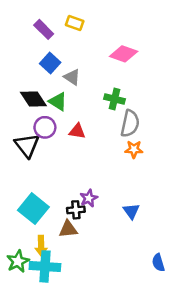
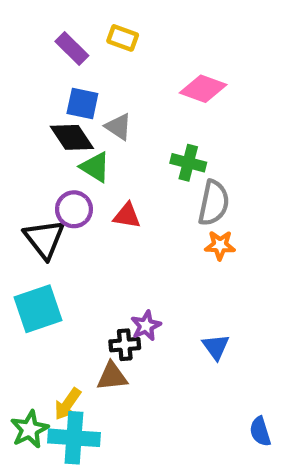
blue square: (50, 63) -> (82, 104), turned -30
black diamond: (33, 99) -> (72, 137), moved
cyan square: (33, 209) -> (38, 309), moved, turned 32
yellow arrow: (41, 246) -> (68, 404), turned 36

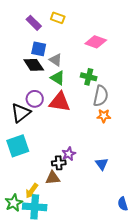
green triangle: (95, 167) -> (58, 78), moved
red triangle: (127, 216) -> (60, 102), size x1.6
black triangle: (44, 239) -> (21, 113), turned 30

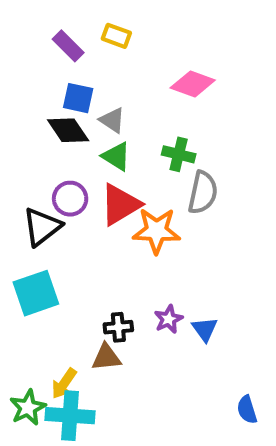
red triangle: (60, 102) -> (120, 205), turned -40
orange star: (104, 116) -> (156, 231), moved, size x1.6
purple star: (69, 154) -> (169, 319), moved

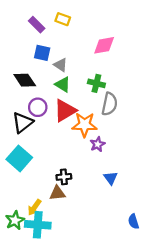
pink diamond: (193, 84) -> (104, 45), turned -30
black diamond: (68, 130) -> (25, 80), moved
cyan square: (36, 293) -> (19, 158), turned -30
purple star: (169, 319) -> (98, 144), moved

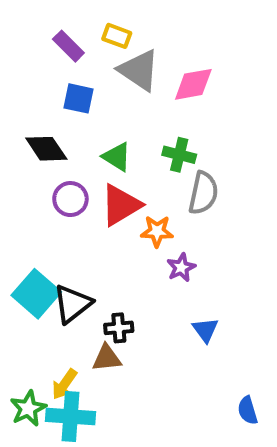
gray triangle: (61, 65) -> (139, 70), moved, size x1.6
black triangle: (23, 123) -> (72, 304), moved
orange star: (85, 125) -> (157, 231), size x0.7

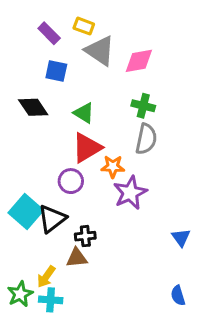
green cross: (179, 155) -> (143, 106), moved
purple circle: (70, 199) -> (71, 181), moved
purple star: (181, 267) -> (130, 193), size x1.6
blue triangle: (205, 330) -> (181, 238), moved
cyan cross: (70, 416) -> (51, 300), size x0.7

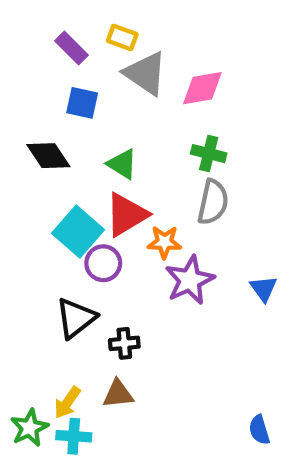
cyan square: (26, 211) -> (78, 232), moved
blue triangle: (181, 238) -> (264, 289), moved
brown triangle: (77, 258) -> (118, 394), moved

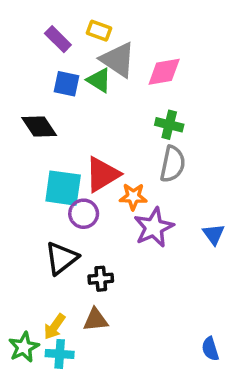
green triangle: (122, 164) -> (99, 80), moved
cyan square: (78, 232) -> (63, 188), turned -33

